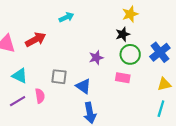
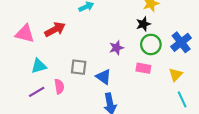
cyan triangle: (20, 76) -> (39, 66), turned -42
yellow triangle: (164, 84) -> (176, 75), moved, turned -32
cyan line: (161, 109) -> (182, 99), turned -42

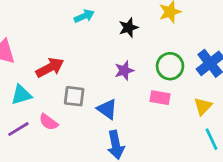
black star: (143, 24) -> (129, 28), moved
red arrow: (55, 29) -> (50, 68), moved
pink semicircle: (59, 86) -> (48, 122), turned 136

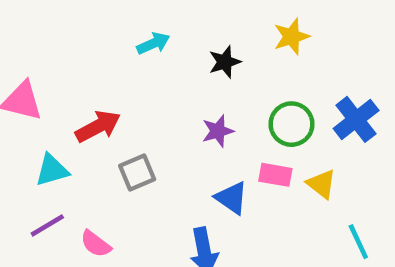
gray square: (74, 96) -> (137, 172), turned -30
yellow triangle: (203, 106) -> (321, 184), moved, turned -36
blue triangle: (107, 109) -> (232, 198), moved
pink semicircle: (48, 122) -> (96, 244), moved

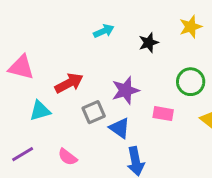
purple star: (218, 131) -> (125, 90), moved, size x1.4
pink rectangle: (275, 175) -> (163, 114), moved
blue triangle: (232, 198) -> (120, 128), moved
purple line: (47, 225) -> (23, 154), moved

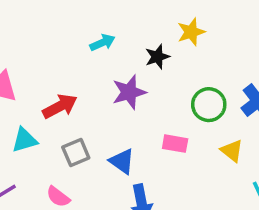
yellow star: (191, 27) -> (191, 32), moved
purple star: (125, 90) -> (129, 92), moved
gray square: (94, 112) -> (76, 152), moved

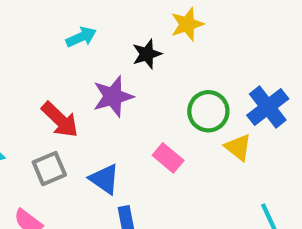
red arrow: (60, 106) -> (60, 120), moved, turned 72
pink rectangle: (175, 144) -> (168, 158), turned 30
yellow triangle: (232, 151) -> (238, 147), moved

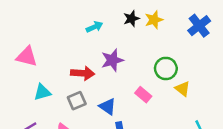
black star: (147, 54) -> (131, 19), moved
blue cross: (268, 107) -> (199, 26), moved
red arrow: (60, 120) -> (83, 73), turned -40

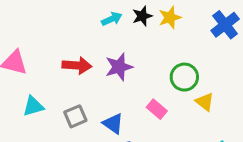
cyan arrow: (95, 27) -> (112, 19), moved
red arrow: (83, 73) -> (77, 65), moved

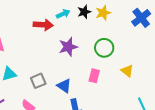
red arrow: (77, 65) -> (43, 25), moved
green circle: (184, 77) -> (104, 48), moved
pink rectangle: (157, 109) -> (94, 76), turned 64

